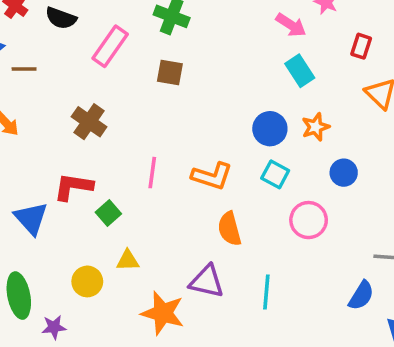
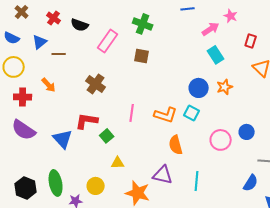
pink arrow: (291, 25) -> (211, 29), turned -66
blue circle: (344, 173) -> (247, 132), moved
cyan square: (275, 174) -> (192, 113), moved
yellow circle: (87, 281) -> (96, 186), moved

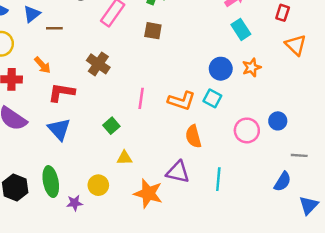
red L-shape: (87, 121) -> (61, 92), moved

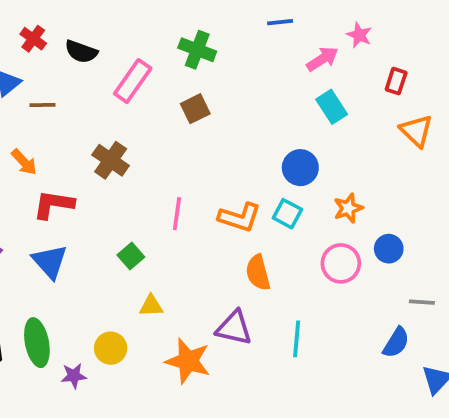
brown square: (153, 31) -> (195, 109), turned -36
orange star: (252, 67) -> (348, 208), moved

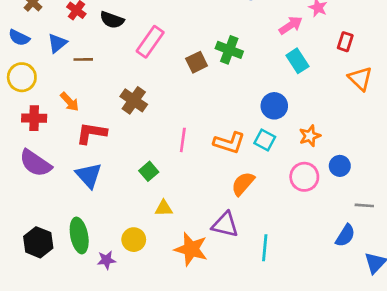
green cross: (197, 50) -> (229, 50), moved
orange semicircle: (258, 273) -> (243, 184), turned 56
cyan line: (297, 339) -> (265, 248), moved

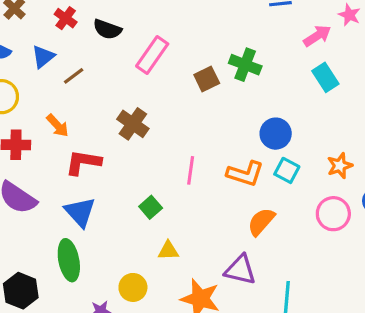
brown line: (83, 59) -> (74, 76), turned -36
blue circle: (274, 106) -> (276, 134), moved
green ellipse: (79, 235) -> (69, 260), moved

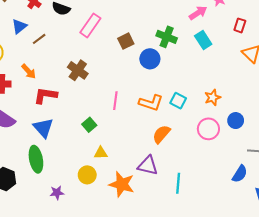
green cross: (245, 65) -> (167, 37), moved
blue circle: (276, 134) -> (150, 59), moved
yellow circle: (133, 287) -> (87, 175), moved

